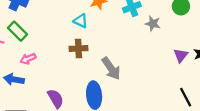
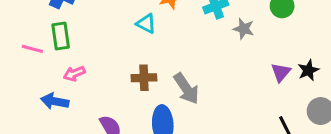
green rectangle: (18, 31) -> (61, 36), turned 36
brown cross: (78, 48) -> (144, 78), moved

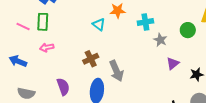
purple triangle: (281, 72) -> (173, 64), moved
brown cross: (144, 78) -> (91, 59), turned -35
blue arrow: (55, 101) -> (18, 61), moved

